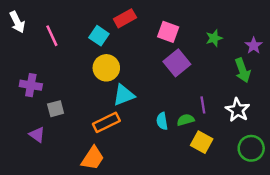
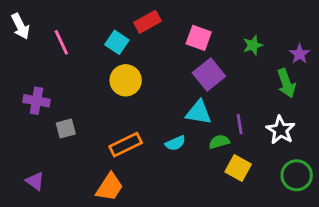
cyan triangle: (124, 95) -> (199, 112), moved, turned 30
cyan semicircle: (162, 121) -> (175, 143), moved, turned -105
purple triangle: (37, 135) -> (35, 181), moved

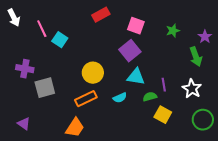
cyan square: (117, 42) -> (60, 40), moved
purple square: (209, 74) -> (130, 51), moved
yellow circle: (126, 80) -> (93, 73), moved
gray square: (66, 129) -> (45, 88), size x1.5

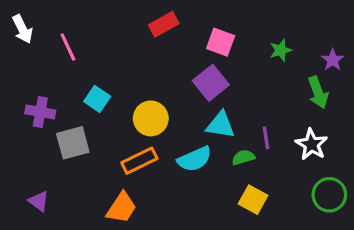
cyan square: (60, 40) -> (97, 99), moved
cyan semicircle: (120, 98) -> (195, 159), size x1.5
yellow square: (163, 115) -> (253, 200), moved

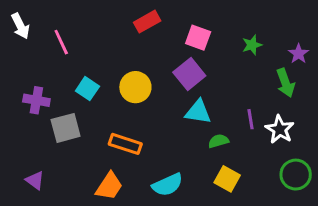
yellow circle: (151, 118) -> (135, 87), moved
purple line: (266, 138) -> (251, 119), moved
cyan semicircle: (195, 159) -> (167, 185), moved
orange rectangle: (139, 161) -> (125, 144), turned 44

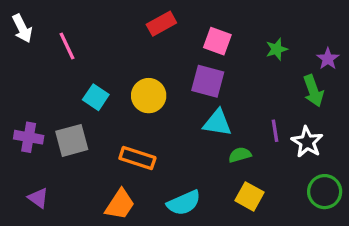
purple square: (189, 74) -> (208, 81), turned -36
purple cross: (36, 100) -> (29, 137), moved

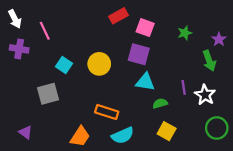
red rectangle: (161, 24) -> (118, 16), moved
purple cross: (29, 137) -> (19, 49), moved
orange rectangle: (137, 158) -> (107, 112), moved

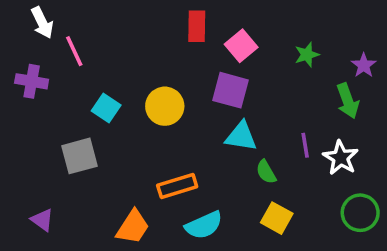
red rectangle: (118, 16) -> (197, 26), turned -60
white arrow: (15, 19) -> (42, 23), moved
pink square: (145, 28) -> (241, 46), turned 30
green semicircle: (160, 103) -> (266, 172), turned -104
orange rectangle: (107, 112) -> (177, 186), turned -35

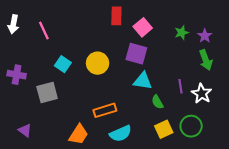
white arrow: (42, 23) -> (13, 24), moved, turned 36
purple star: (364, 65) -> (205, 36), moved
purple cross: (32, 81) -> (17, 75), moved
green circle: (360, 213) -> (191, 126), moved
yellow square: (277, 218) -> (164, 129), turned 36

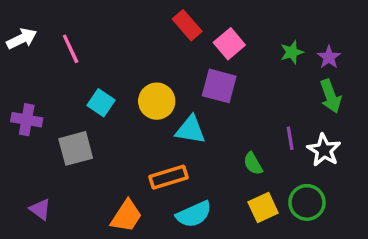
red rectangle: (116, 16) -> (187, 25), turned -42
white arrow: (13, 24) -> (22, 39), turned -126
cyan triangle: (143, 81) -> (190, 130), moved

